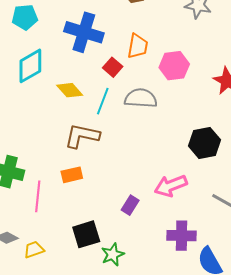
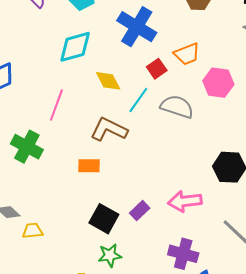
orange trapezoid: (138, 46) -> (187, 54), turned 44
pink line: (38, 196) -> (56, 105), moved
black square: (86, 234) -> (104, 219), moved, turned 32

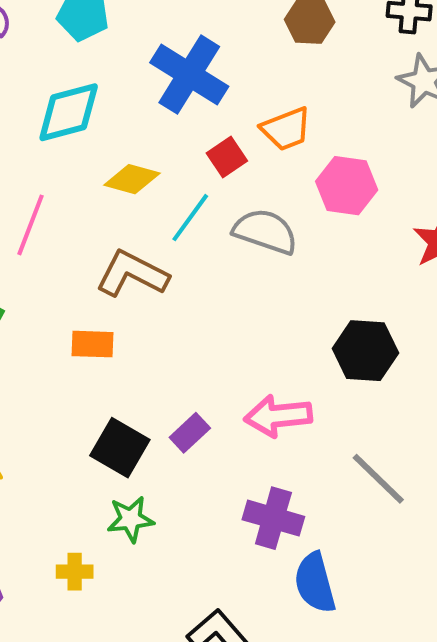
yellow diamond: (108, 81) -> (132, 179), turned -48

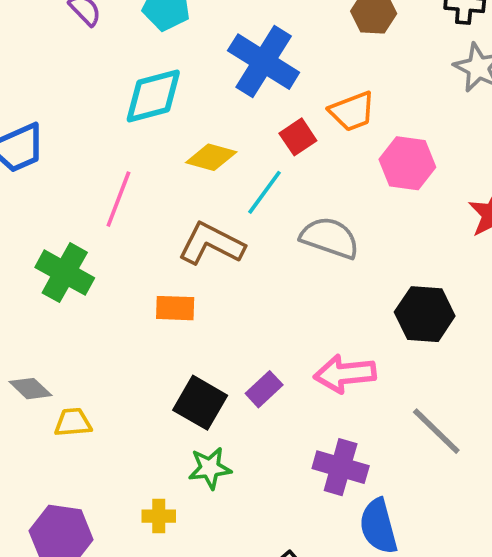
gray semicircle: (265, 231) -> (330, 238), moved

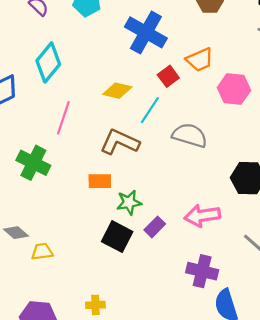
cyan diamond: (153, 96) -> (48, 62), moved, turned -33
green star: (210, 468) -> (129, 202), moved

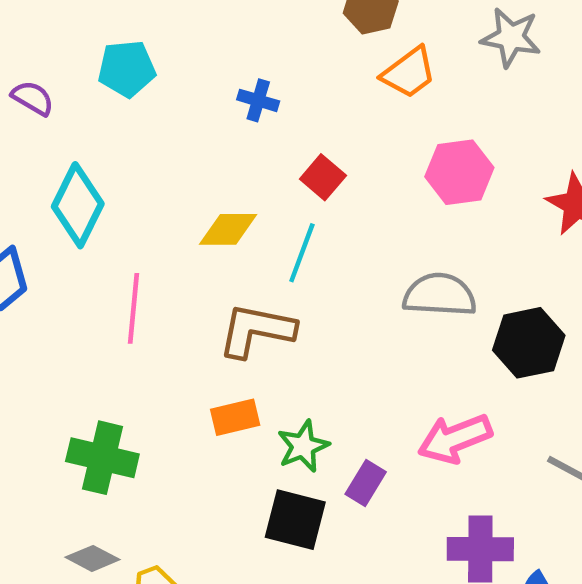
blue cross: (146, 32) -> (258, 100), size x0.5
orange trapezoid: (200, 60) -> (409, 73), moved
gray semicircle: (190, 135) -> (440, 295), moved
green cross: (33, 163) -> (102, 458), moved

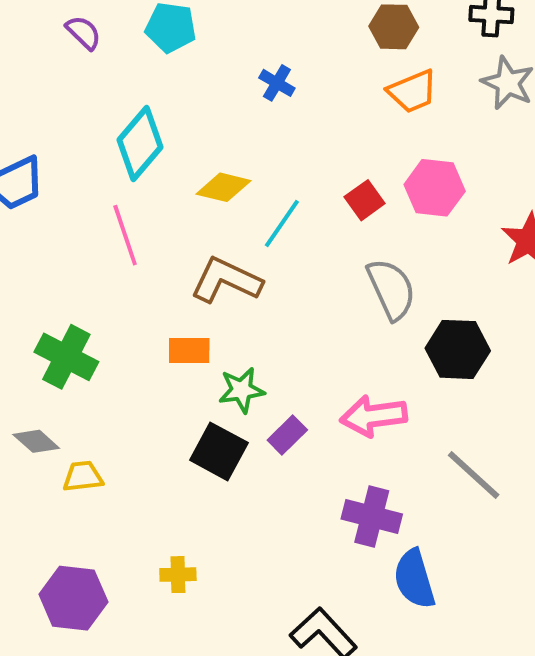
red square: (323, 177) -> (365, 200), moved
cyan diamond: (78, 205) -> (140, 143), moved
gray semicircle: (440, 295) -> (391, 289), turned 48
pink line: (133, 308) -> (125, 235), turned -38

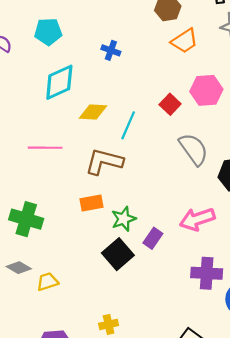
cyan diamond: (140, 143) -> (59, 82), moved, turned 36
pink line: (125, 235) -> (45, 148), turned -60
black square: (219, 451) -> (118, 254), turned 32

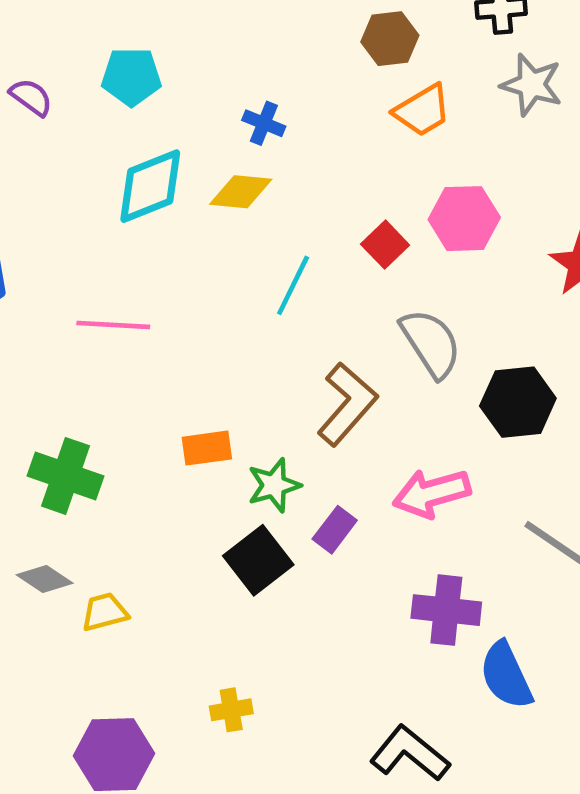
yellow diamond: (93, 112) -> (241, 192), moved
brown L-shape: (104, 162) -> (347, 404), moved, turned 114

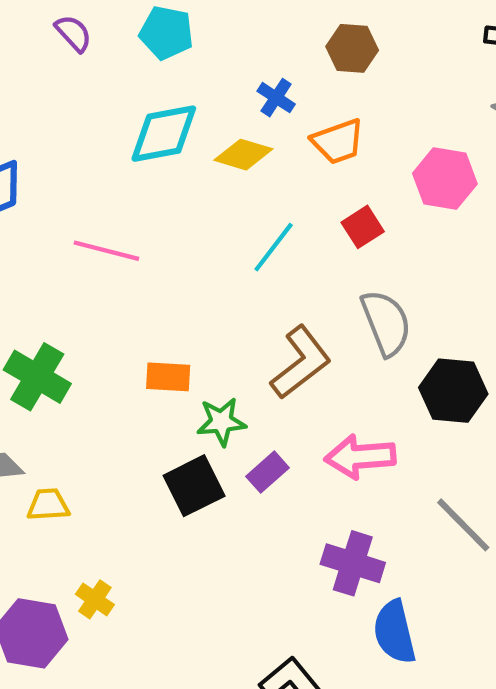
brown hexagon: (390, 39) -> (352, 48), moved
orange trapezoid: (422, 110) -> (338, 141), moved
pink hexagon: (464, 219) -> (445, 179), moved
yellow cross: (231, 710) -> (95, 599), moved, turned 33

